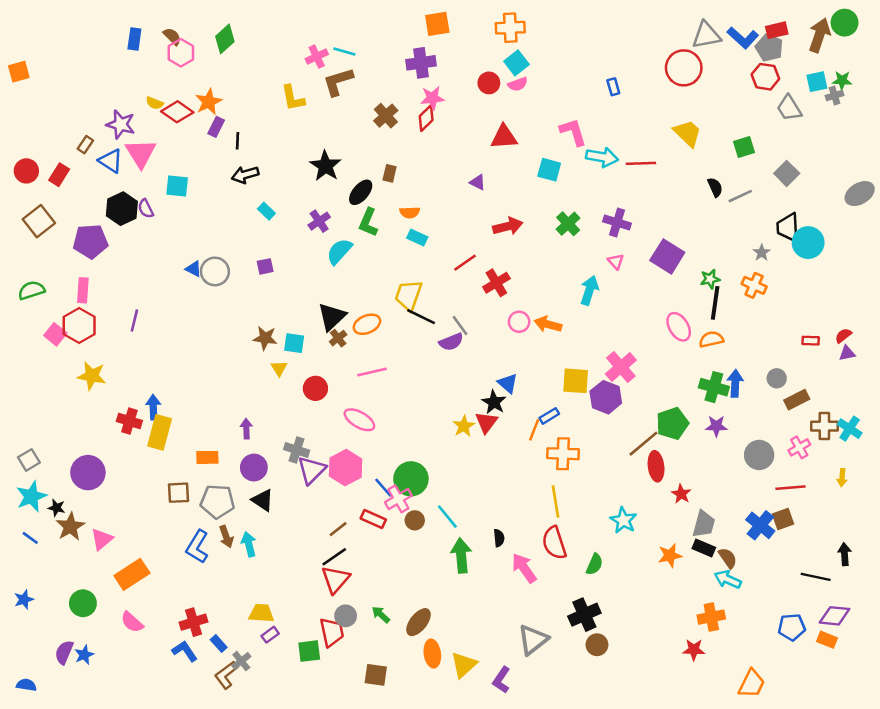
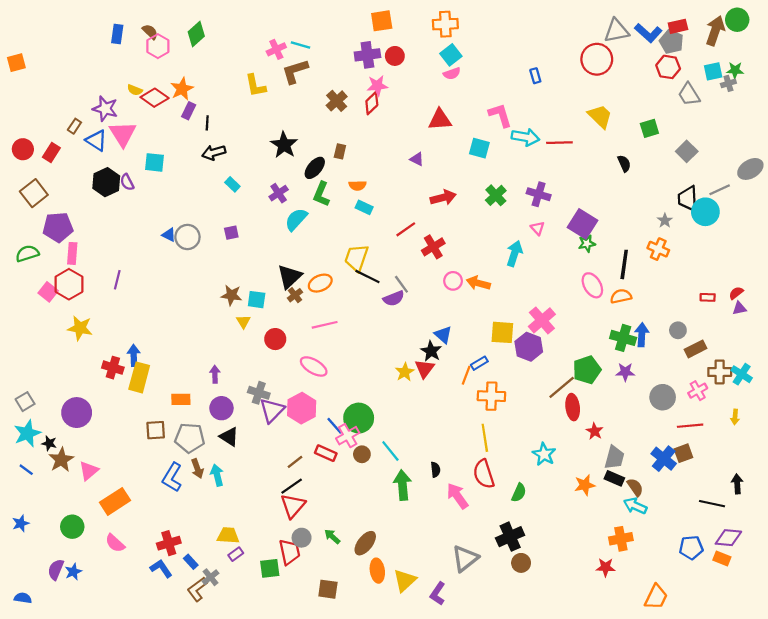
red circle: (489, 83) -> (395, 56), moved
gray line: (740, 196) -> (720, 190), moved
purple pentagon: (90, 241) -> (58, 227), moved
green star: (710, 279) -> (587, 244), moved

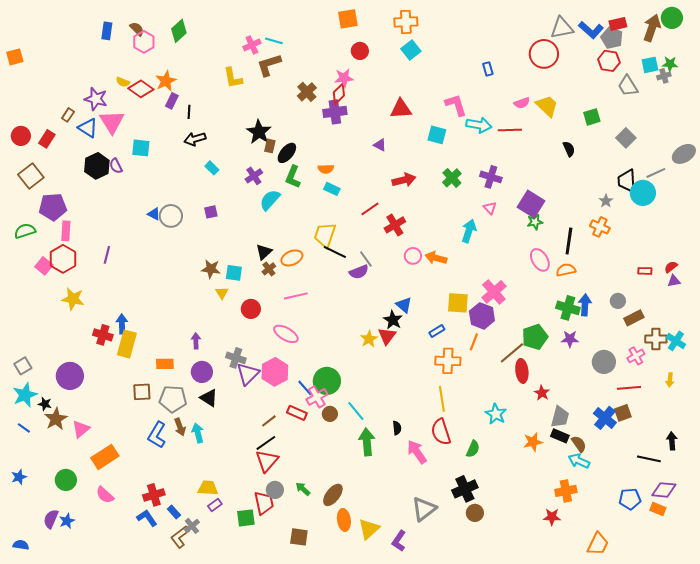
purple cross: (367, 55) -> (335, 112), moved
pink semicircle: (452, 74) -> (522, 103), moved
brown rectangle: (340, 151) -> (270, 146), moved
black triangle: (290, 277) -> (264, 252), size x0.7
orange line: (466, 375) -> (474, 342), moved

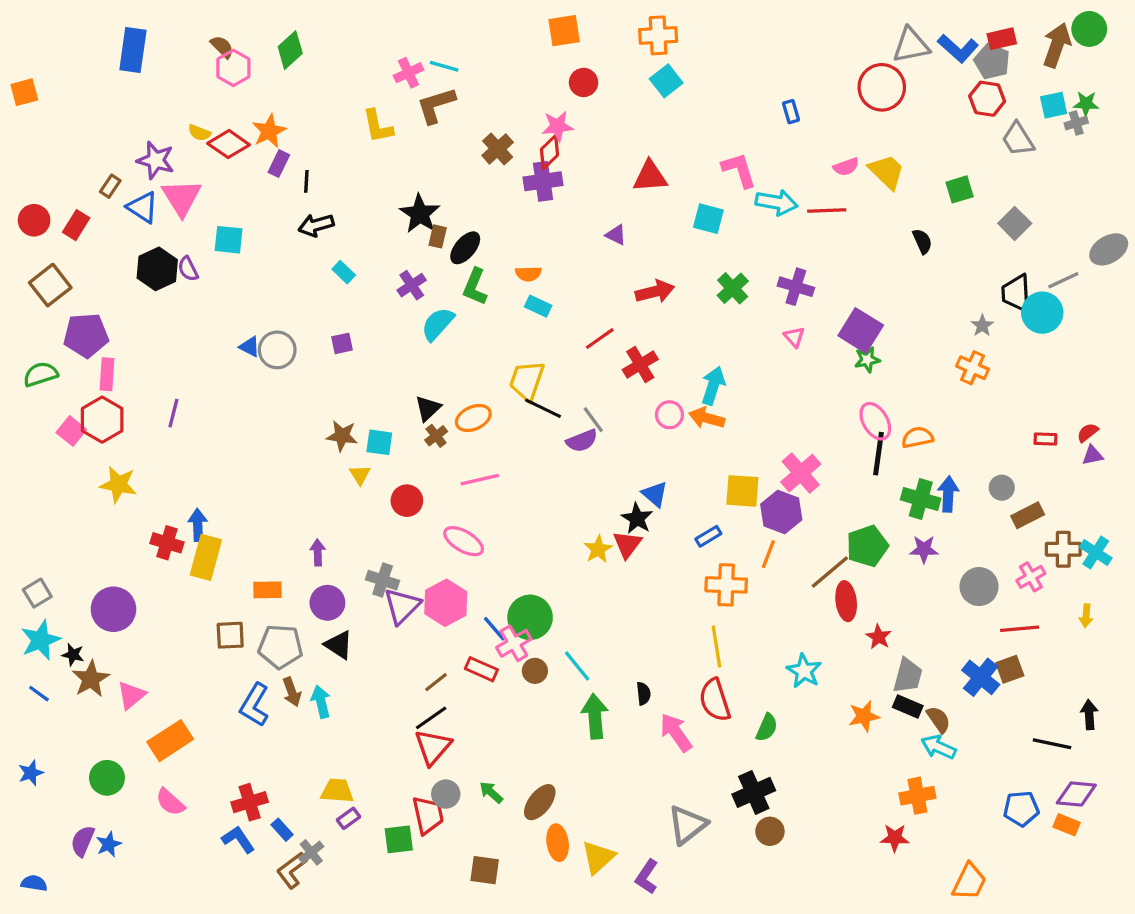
blue rectangle: (107, 31) -> (133, 50), moved, size x1.5
cyan arrow: (469, 231) -> (713, 386), moved
black line: (569, 241) -> (879, 454), moved

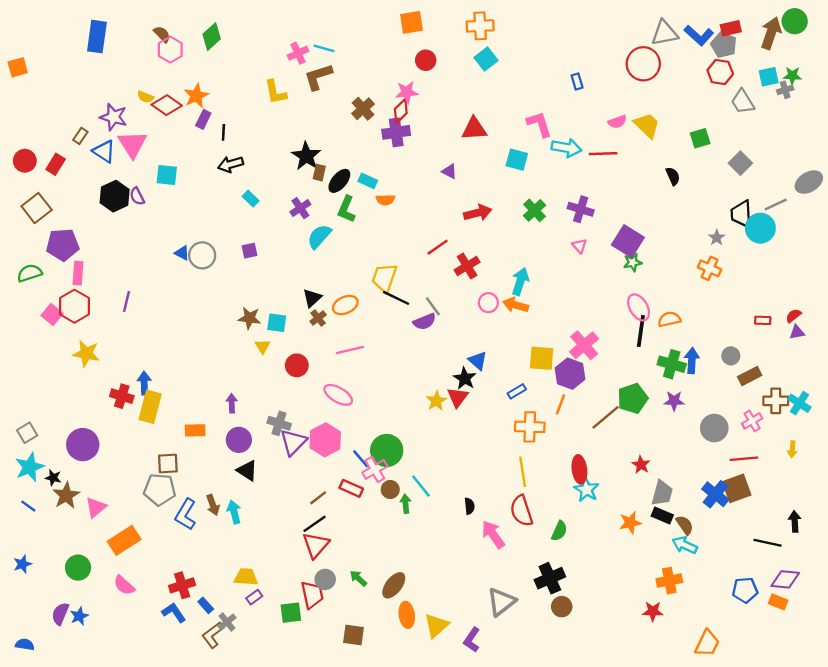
cyan rectangle: (538, 306) -> (368, 181), moved
red ellipse: (846, 601) -> (579, 469), moved
gray pentagon: (280, 647) -> (160, 490), moved
brown square: (1010, 669) -> (737, 488), size x1.4
green arrow: (595, 716) -> (406, 504), moved, size x0.6

